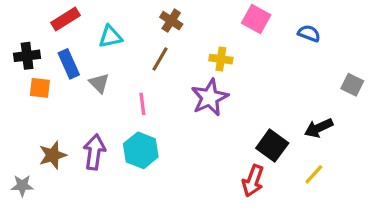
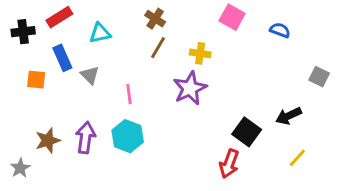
black cross: (27, 56) -> (23, 32), moved
brown line: (160, 59) -> (158, 48), moved
yellow line: (314, 174) -> (297, 158), moved
gray star: (22, 186) -> (20, 168), turned -30

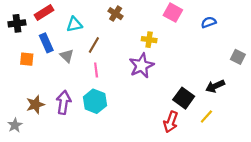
blue semicircle: (280, 30) -> (209, 22), turned -40
brown line: (158, 48) -> (94, 45), moved
yellow line: (297, 158) -> (206, 116), moved

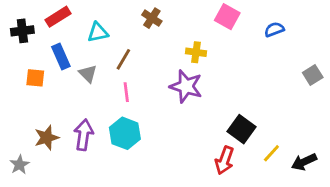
gray square: (238, 57) -> (313, 75), turned 32
purple star: (142, 66) -> (186, 86), turned -30
black arrow: (215, 86) -> (304, 162), moved

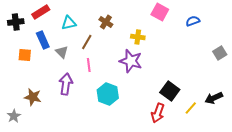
brown cross: (152, 18) -> (106, 22), moved
cyan hexagon: (125, 133) -> (108, 94), moved
purple arrow: (84, 135) -> (66, 84), moved
brown star: (47, 138) -> (33, 97), turned 30
black arrow: (304, 162) -> (214, 98), moved

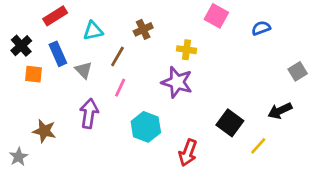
black cross: (16, 22) -> (21, 46), moved, turned -35
brown cross: (106, 22) -> (143, 29), turned 32
pink line: (89, 65) -> (120, 88), turned 32
black arrow: (214, 98) -> (280, 111), moved
red arrow: (158, 113) -> (188, 153), moved

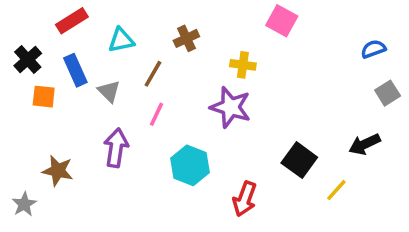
blue semicircle: (261, 28) -> (373, 49), moved

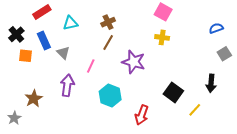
yellow cross: (243, 65) -> (162, 37), moved
brown line: (153, 74) -> (108, 43), moved
black arrow: (365, 144) -> (211, 83), turned -60
brown star: (58, 171) -> (34, 99), turned 30

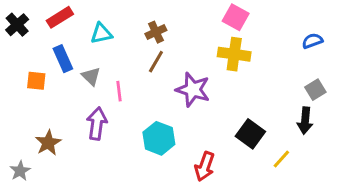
black cross: (16, 34) -> (17, 25), moved
yellow cross: (162, 37) -> (234, 54), size x1.5
gray square: (224, 54) -> (315, 90), moved
pink line: (91, 66) -> (119, 91), moved, turned -32

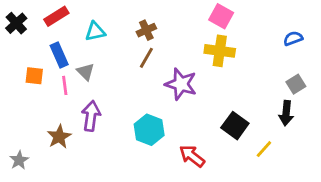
pink line: (119, 91) -> (65, 85), moved
brown star: (48, 143) -> (59, 137), moved
red arrow: (205, 166) -> (192, 156), turned 108

